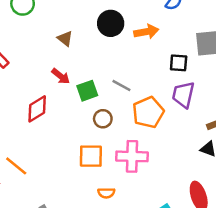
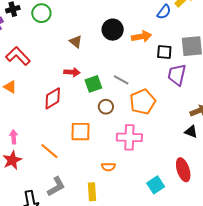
black square: (179, 63) -> (164, 52), moved
red arrow: (61, 76) -> (72, 72), turned -35
purple trapezoid: (183, 95) -> (177, 75), moved
orange square: (91, 156) -> (80, 132), moved
orange line: (16, 166) -> (49, 151), moved

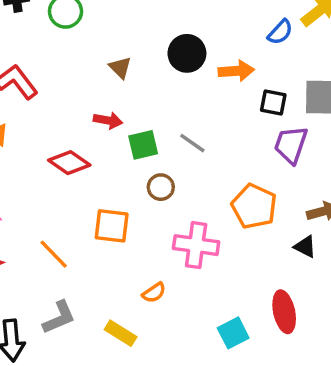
red diamond: (53, 98) -> (69, 163), turned 60
orange pentagon: (143, 102) -> (254, 206), moved, turned -30
orange semicircle: (108, 167) -> (154, 293), turned -40
yellow rectangle: (92, 192) -> (121, 333), turned -60

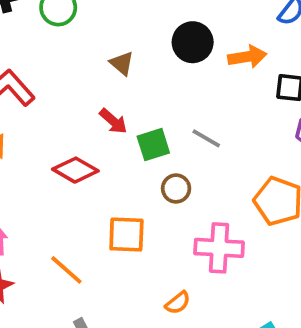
red arrow: (108, 120) -> (113, 121), turned 36

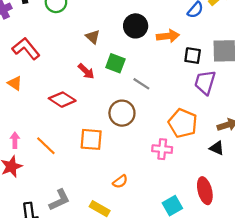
green square: (153, 145) -> (115, 63), moved, turned 36
brown circle: (176, 188) -> (122, 113), size x1.5
pink cross: (219, 248) -> (162, 149), moved, size x0.7
orange line: (66, 270) -> (46, 146), moved

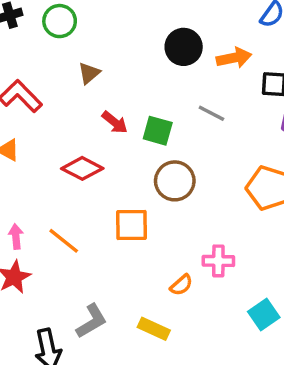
brown triangle: (93, 37) -> (89, 73), moved, turned 42
green square: (115, 63) -> (158, 131), moved
gray line: (141, 84) -> (211, 113), moved
pink cross: (162, 149) -> (218, 261), moved

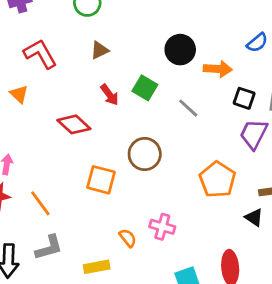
green square: (158, 131) -> (145, 88), moved
orange line: (64, 241) -> (40, 203), moved
orange semicircle: (181, 285) -> (128, 238), turned -102
yellow rectangle: (154, 329) -> (97, 267), turned -50

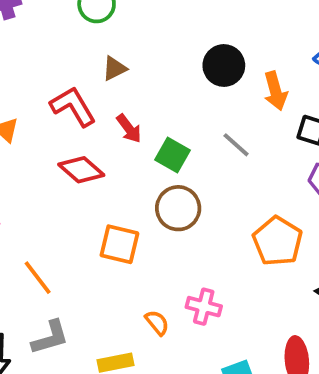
red L-shape: (40, 54) -> (73, 106), moved
orange arrow: (218, 69) -> (275, 91), turned 72
green square: (145, 88) -> (173, 155), moved

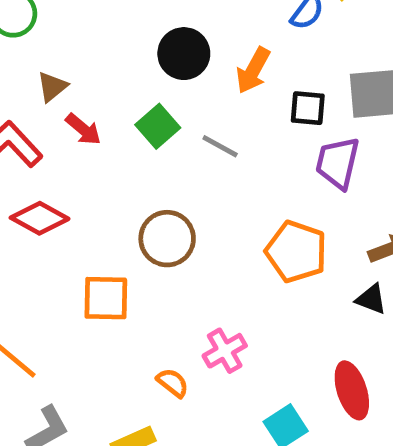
orange arrow: (275, 91) -> (253, 70), turned 57
red arrow: (129, 129) -> (83, 129), moved
green square: (173, 155) -> (158, 126), moved, turned 32
pink cross: (204, 307) -> (225, 351), turned -32

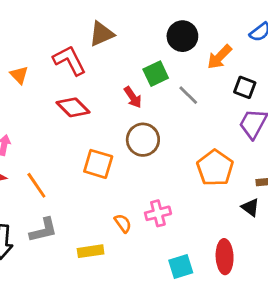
brown triangle: (52, 87) -> (102, 34), size x1.4
red arrow: (83, 129) -> (133, 97), moved

